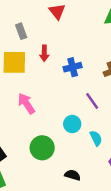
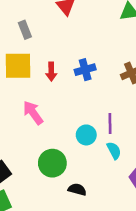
red arrow: (44, 53) -> (51, 72), moved
purple line: (92, 101) -> (110, 123), moved, turned 36
black semicircle: (73, 175) -> (77, 189), moved

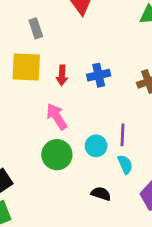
pink arrow: (33, 113) -> (57, 117), moved
green circle: (52, 163) -> (57, 155), moved
black semicircle: (77, 189) -> (101, 194), moved

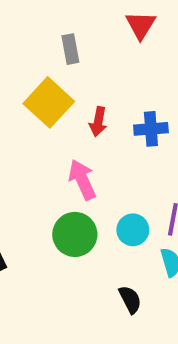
yellow square: (26, 67) -> (49, 102), turned 32
black semicircle: (101, 194) -> (130, 299), turned 36

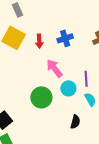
pink arrow: (82, 180) -> (54, 68), moved
black semicircle: (130, 299) -> (75, 122), turned 56

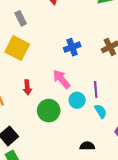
red arrow: (39, 41) -> (27, 87), moved
black semicircle: (75, 122) -> (87, 146), moved, turned -104

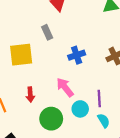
gray rectangle: (21, 18) -> (47, 32), moved
yellow square: (17, 48) -> (21, 55), turned -35

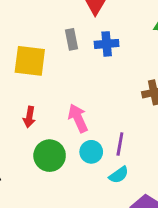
blue cross: (77, 55) -> (107, 44), moved
cyan semicircle: (104, 121) -> (119, 175), turned 72

